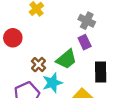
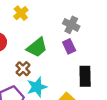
green trapezoid: (66, 59) -> (37, 47), moved

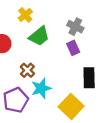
green trapezoid: (37, 47) -> (39, 36), moved

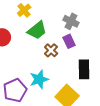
brown cross: (27, 70) -> (51, 50), moved

